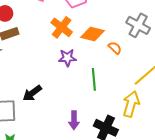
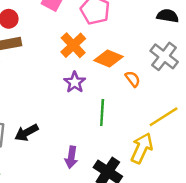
purple star: (67, 58) -> (75, 82), turned 30
black arrow: (32, 93) -> (26, 133), moved

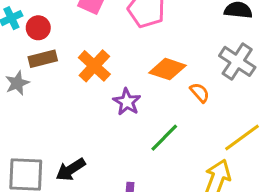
orange cross: (73, 45) -> (94, 66), moved
green line: (102, 113) -> (164, 138), turned 45

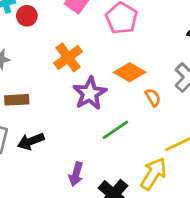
brown rectangle: (43, 59) -> (17, 100), moved
purple star: (127, 102) -> (90, 93), size x1.4

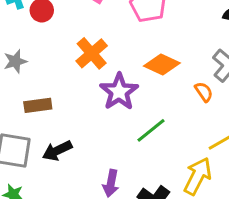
orange semicircle: (153, 98) -> (204, 92), moved

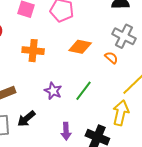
orange cross: (92, 53) -> (33, 51), turned -30
purple star: (119, 92) -> (53, 91), moved, size x0.7

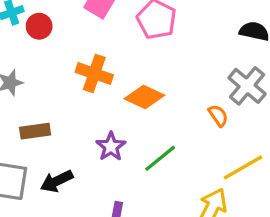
orange diamond: (80, 47) -> (144, 97), moved

